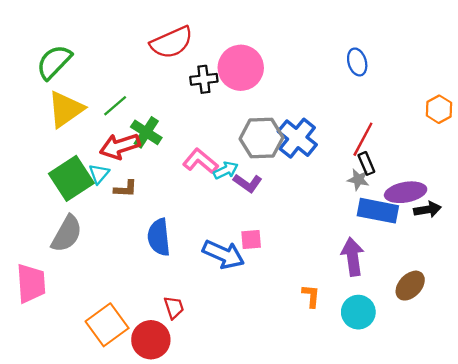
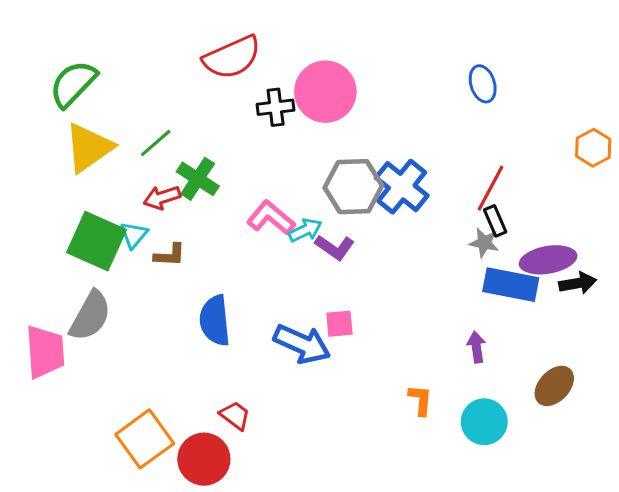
red arrow: (120, 146) -> (162, 198), size x0.7
green square: (71, 178) -> (96, 241), turned -33
purple arrow: (353, 257) -> (476, 347), size x0.6
pink trapezoid: (31, 283) -> (45, 352), moved
red trapezoid: (174, 307) -> (235, 416), turned -35

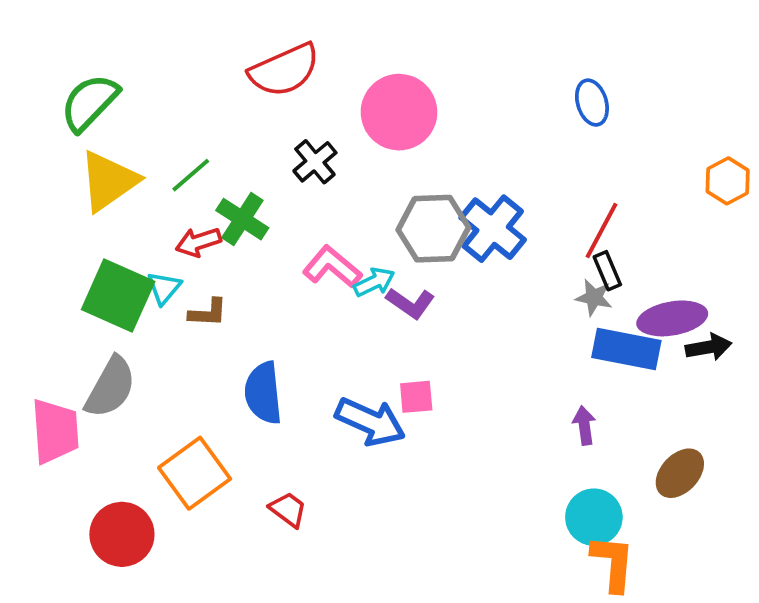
black cross: (276, 107) -> (315, 162), moved, turned -33
orange L-shape: (420, 400) -> (613, 563), moved, size x1.5
orange square: (145, 439) -> (195, 473), moved
red circle: (204, 459) -> (122, 534), moved

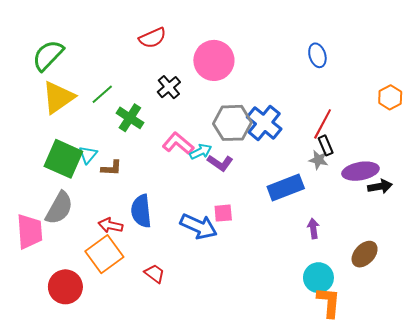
red semicircle: (284, 70) -> (152, 38), size x0.7
red arrow: (198, 242) -> (110, 225), moved, turned 30
blue rectangle: (626, 349) -> (286, 187), moved, turned -32

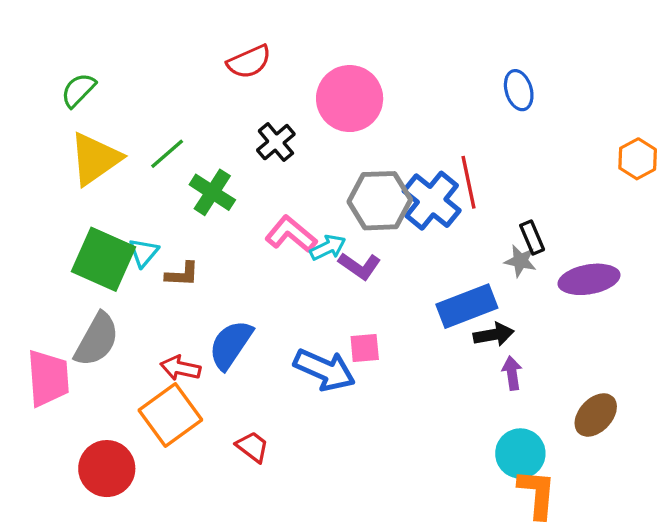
green semicircle: (48, 55) -> (78, 90), size x0.7
red line: (323, 124) -> (468, 182), moved, turned -40
black arrow: (380, 186) -> (494, 335), moved
blue semicircle: (141, 211) -> (231, 345), turned 40

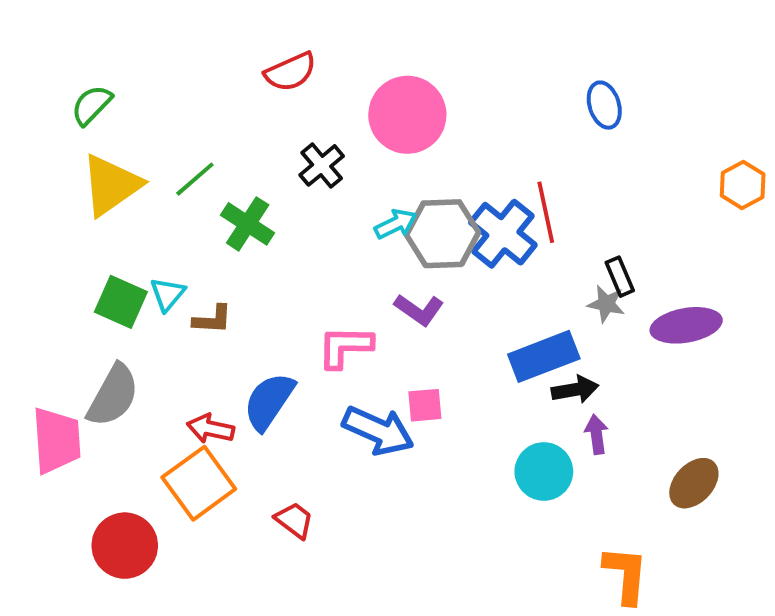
pink L-shape: (291, 234) -> (345, 347), moved, turned -39
cyan arrow: (328, 248) -> (396, 224), moved
green square: (103, 259) -> (121, 302), size x0.7
cyan circle: (520, 453) -> (544, 471), moved

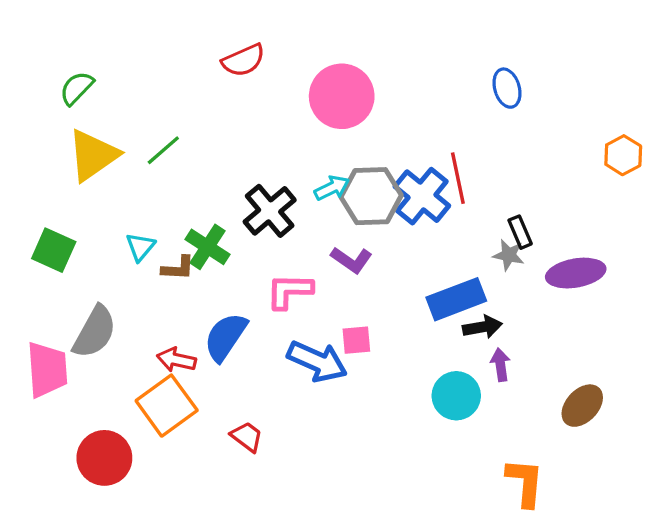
black cross: (322, 165) -> (270, 211), moved, size x1.4
green cross: (248, 224) -> (207, 247), moved
green square: (121, 302) -> (54, 250), moved

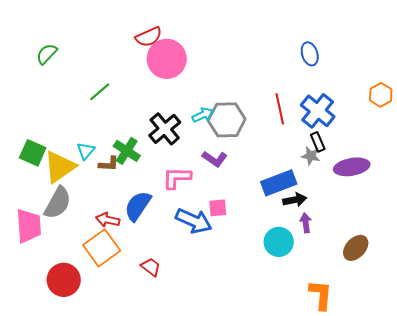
pink circle: (342, 96) -> (167, 59), moved
yellow triangle: (93, 155) -> (60, 167), moved
blue cross: (422, 196) -> (318, 111), moved

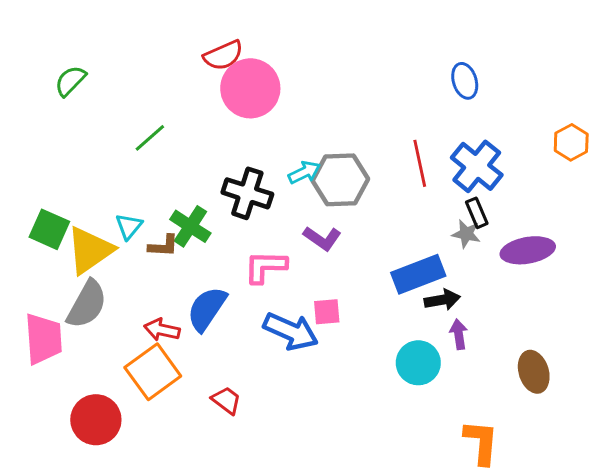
black cross: (165, 129) -> (247, 193), turned -32
brown ellipse: (356, 248) -> (534, 372), turned -60

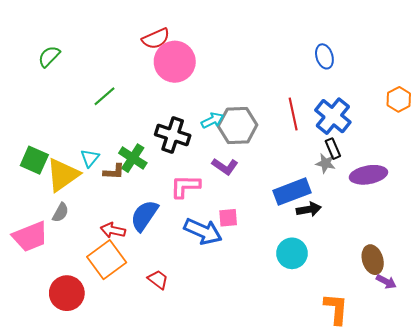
gray semicircle: (87, 304) -> (61, 212), size x0.6
purple arrow: (459, 334) -> (386, 282), moved, turned 126
pink trapezoid: (43, 339) -> (30, 237), turned 72

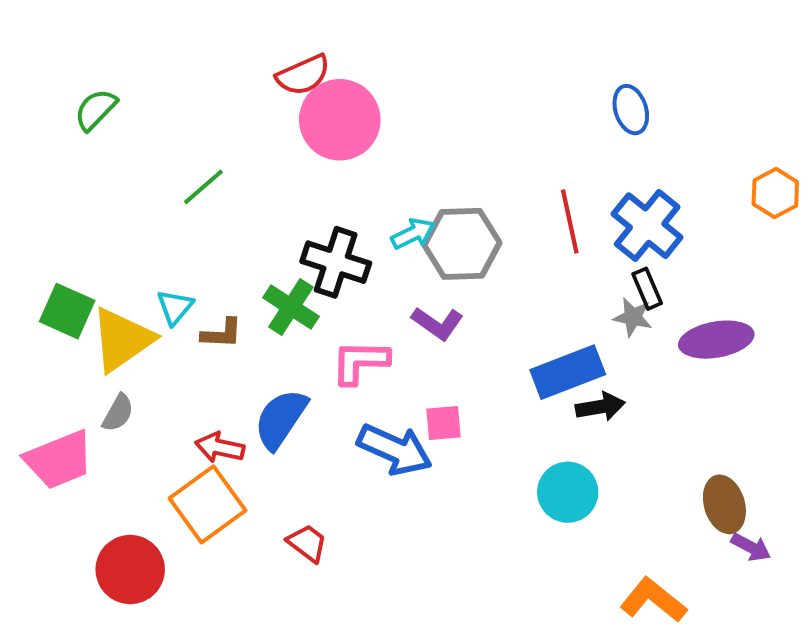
green cross: (133, 158) -> (291, 307), moved
orange L-shape: (336, 309) -> (653, 600), turned -56

